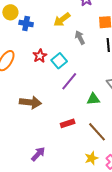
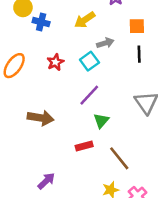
gray arrow: (80, 38) -> (105, 43), turned 96
cyan square: (59, 61) -> (89, 61), moved
green triangle: (93, 99) -> (101, 121), moved, turned -48

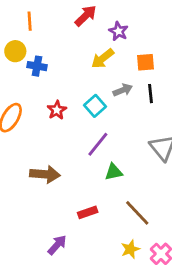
yellow arrow: (85, 20) -> (103, 59), moved
gray arrow: (105, 43) -> (123, 90), moved
green triangle: (101, 121) -> (114, 172), turned 42
red rectangle: (84, 146) -> (88, 212), moved

